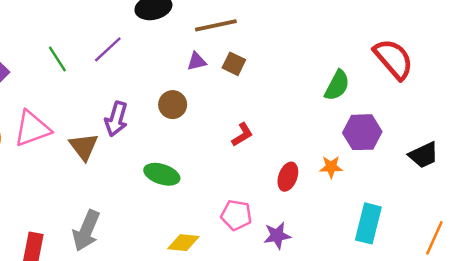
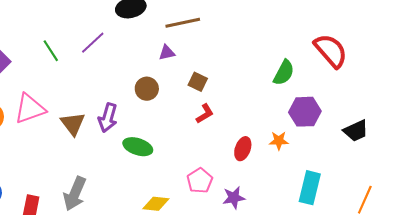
brown square: (234, 64) -> (198, 82), moved
purple arrow: (116, 119) -> (108, 118), moved
pink pentagon: (236, 215) -> (200, 181), turned 30

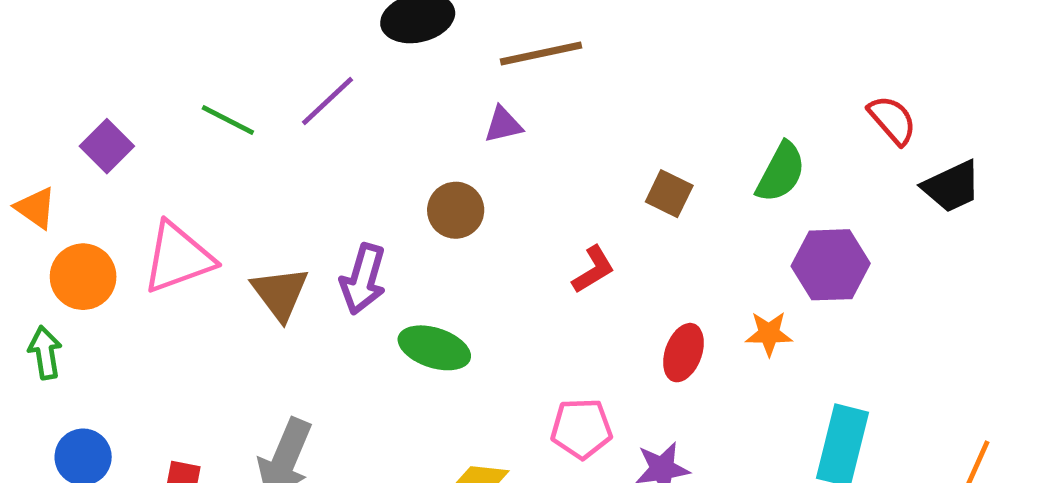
green line: (51, 51) -> (228, 120), turned -30
red semicircle: (331, 51) -> (892, 120), size x0.6
brown square: (198, 82) -> (669, 194), moved
black trapezoid: (356, 131) -> (952, 186), moved
pink pentagon: (200, 181) -> (581, 429), turned 30

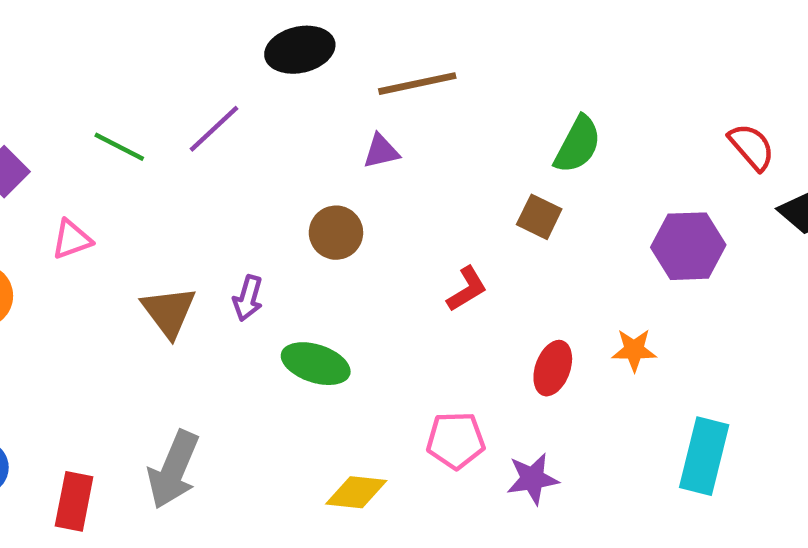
green semicircle: (781, 172) -> (578, 145), moved
pink triangle: (178, 258) -> (72, 239), moved, size x0.6
purple hexagon: (831, 265) -> (688, 246), moved
purple arrow: (363, 279) -> (248, 298), size x0.7

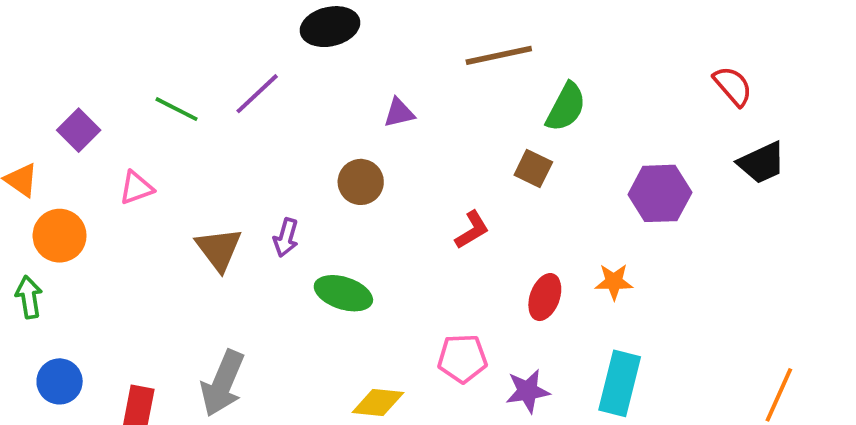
brown line: (417, 84) -> (499, 55), moved
red semicircle: (752, 147) -> (733, 86), moved
cyan rectangle: (704, 456) -> (620, 383), moved

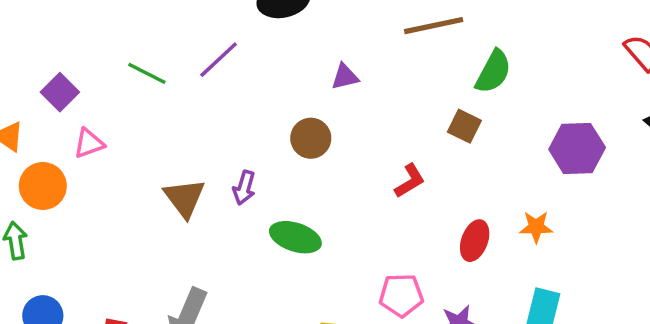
pink triangle: (136, 188) -> (89, 143), moved

